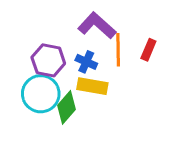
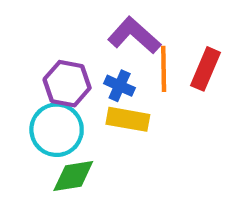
red rectangle: (148, 50) -> (206, 69), size x1.4
green diamond: (67, 107) -> (73, 176), moved, turned 40

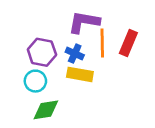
purple L-shape: (134, 35) -> (84, 22), turned -32
cyan circle: (57, 130) -> (35, 81), size x0.7

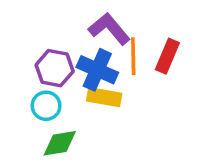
purple L-shape: (84, 22) -> (109, 29), turned 40
blue cross: (75, 54) -> (97, 70), size x1.6

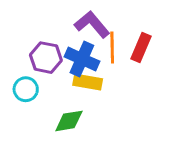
cyan circle: (46, 106) -> (26, 89), moved
green diamond: (60, 143) -> (69, 121), moved

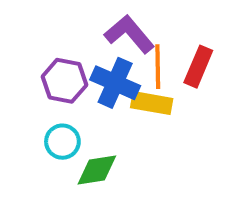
yellow rectangle: (88, 82) -> (152, 103), moved
cyan circle: (26, 89) -> (62, 142), moved

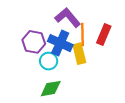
yellow rectangle: (152, 103) -> (79, 54), turned 66
cyan circle: (62, 142) -> (49, 61), moved

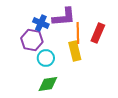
purple L-shape: (68, 18) -> (64, 17), turned 125
blue cross: (60, 43) -> (41, 23), moved, size x0.7

